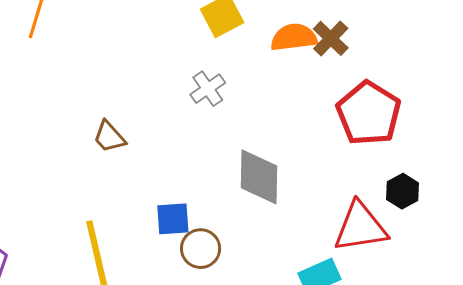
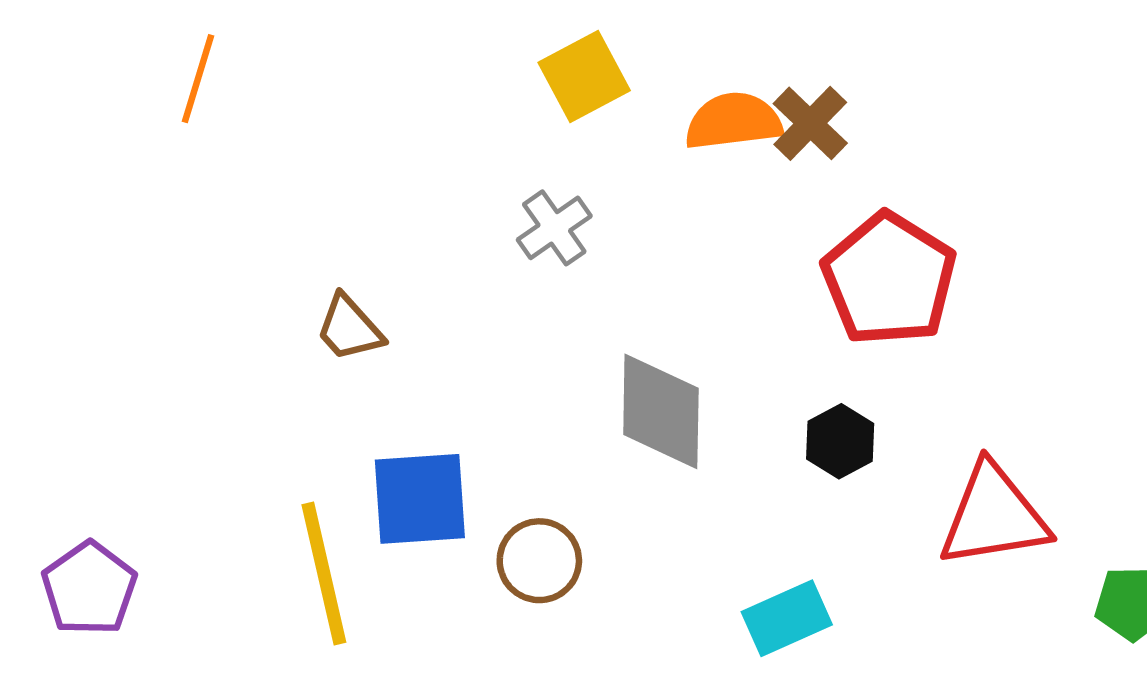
black hexagon: (402, 191) -> (840, 441), moved
blue square: (173, 219) -> (420, 499), moved, size x1.4
red triangle: (360, 227) -> (994, 516), moved

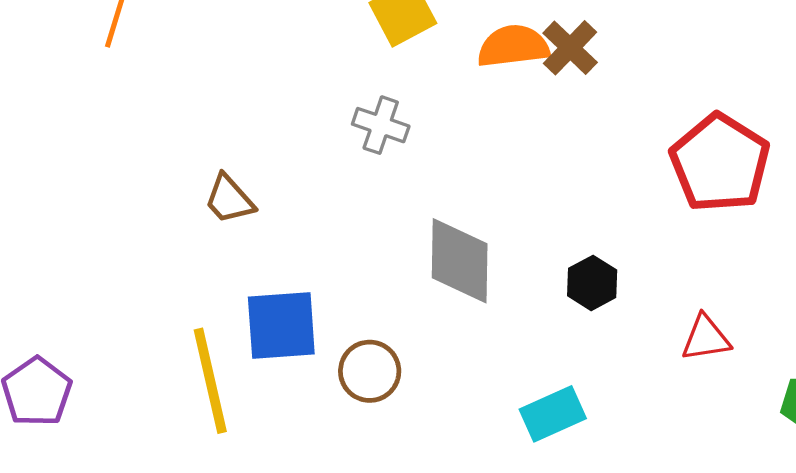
gray cross: (554, 228) -> (381, 125), turned -36
red pentagon: (889, 279) -> (720, 163), moved
red triangle: (994, 516) -> (706, 338), size x0.6

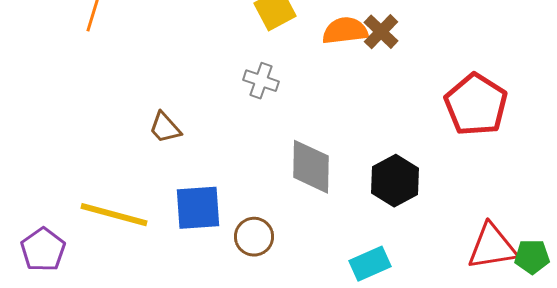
black hexagon: (592, 283) -> (395, 181), size x1.5
red triangle: (706, 338) -> (492, 247), moved, size x1.6
yellow line: (210, 381) -> (114, 215), moved, turned -62

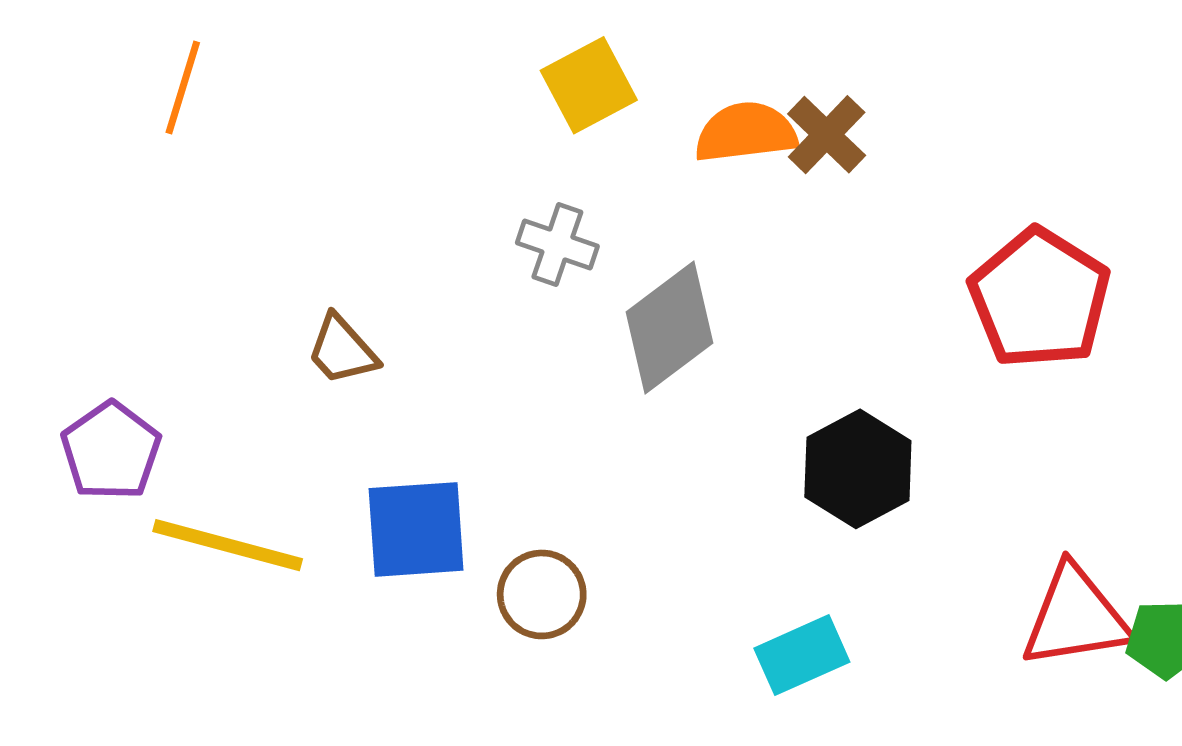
gray diamond: (311, 167) -> (670, 328), moved, turned 52
purple pentagon: (43, 250) -> (111, 451), moved

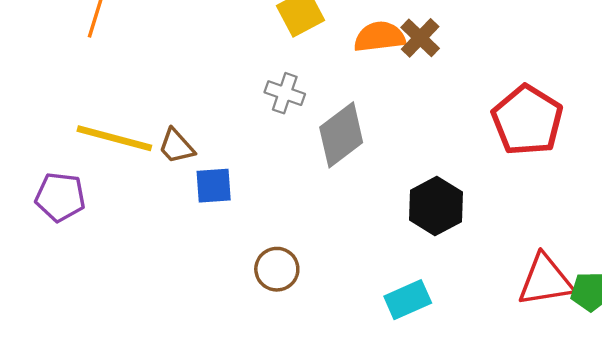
purple pentagon: (111, 451) -> (60, 197), turned -30
blue square: (416, 529) -> (214, 186), moved, size x0.7
yellow line: (228, 545) -> (114, 138), moved

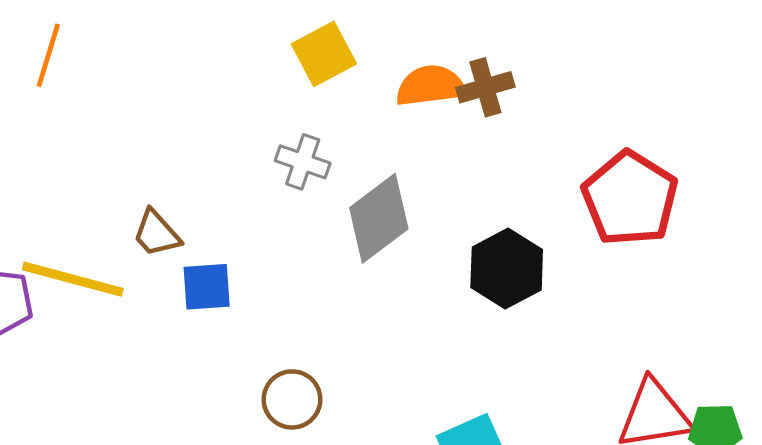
brown cross: (420, 38) -> (485, 87), turned 30
yellow line: (114, 138) -> (73, 279), moved
black hexagon: (436, 206) -> (507, 268), moved

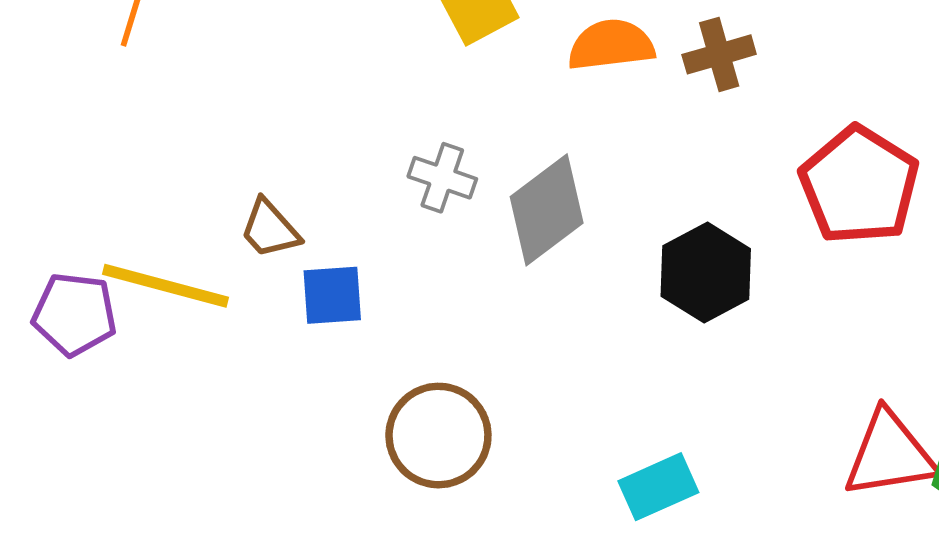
brown cross: (485, 87) -> (719, 54), moved
gray cross: (303, 162) -> (442, 178), moved
brown circle: (292, 399) -> (438, 436), size x1.4

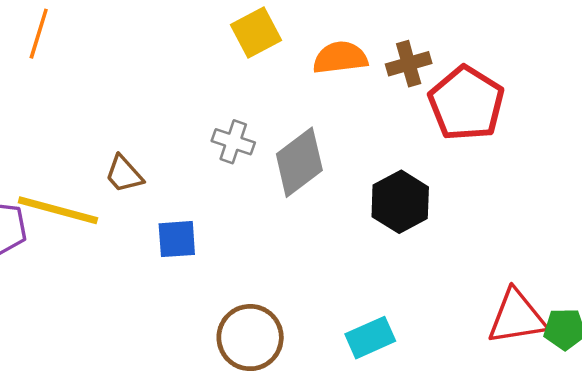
red pentagon: (859, 185) -> (466, 103), moved
blue square: (332, 295) -> (177, 239), moved
brown circle: (438, 436) -> (250, 338), moved

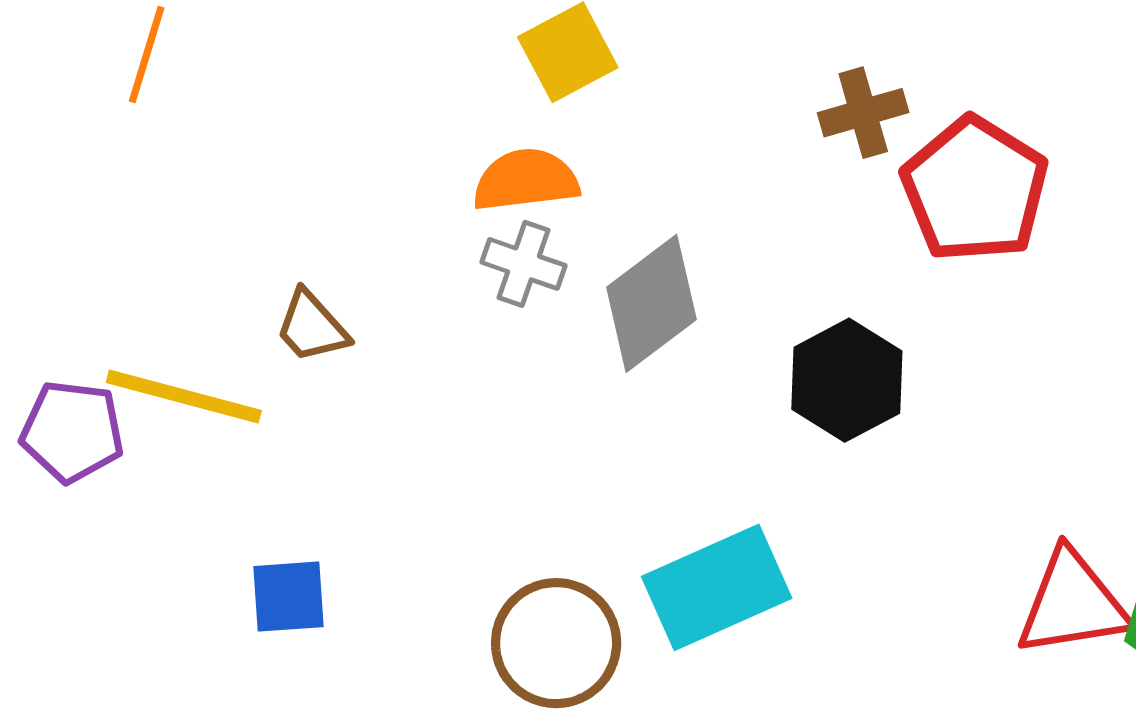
orange semicircle: (340, 58) -> (526, 180), moved
blue square: (177, 239) -> (289, 597), moved
cyan rectangle: (370, 338) -> (717, 587), moved, size x1.5

